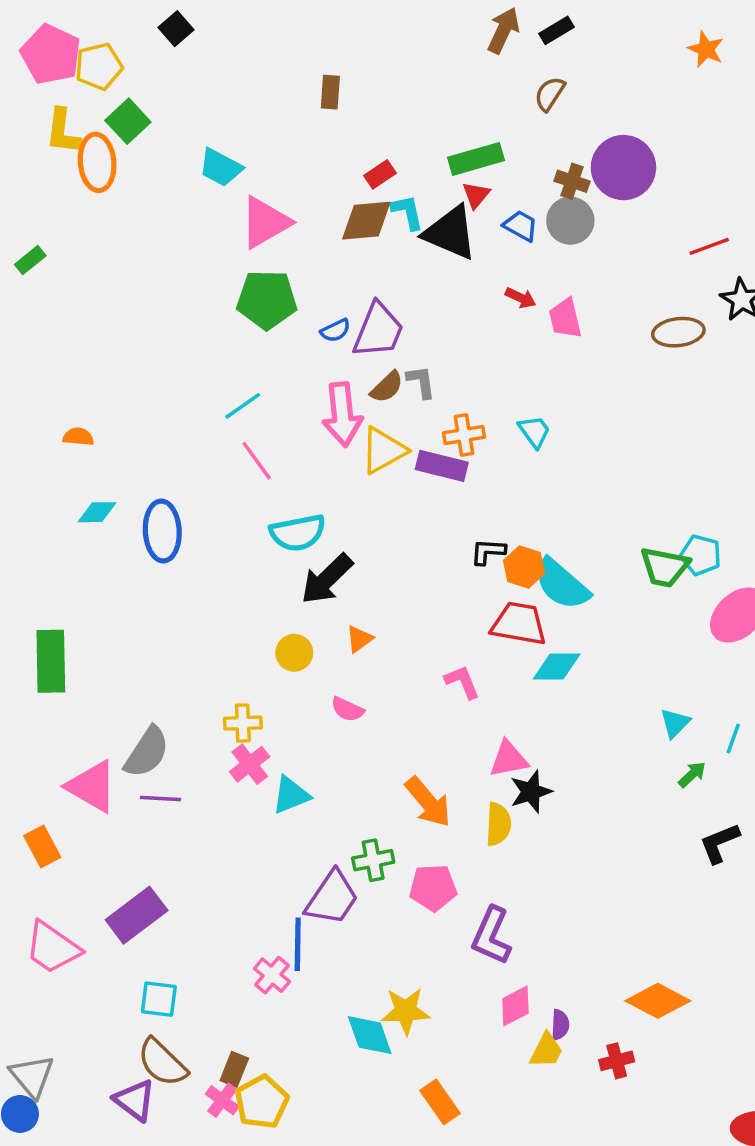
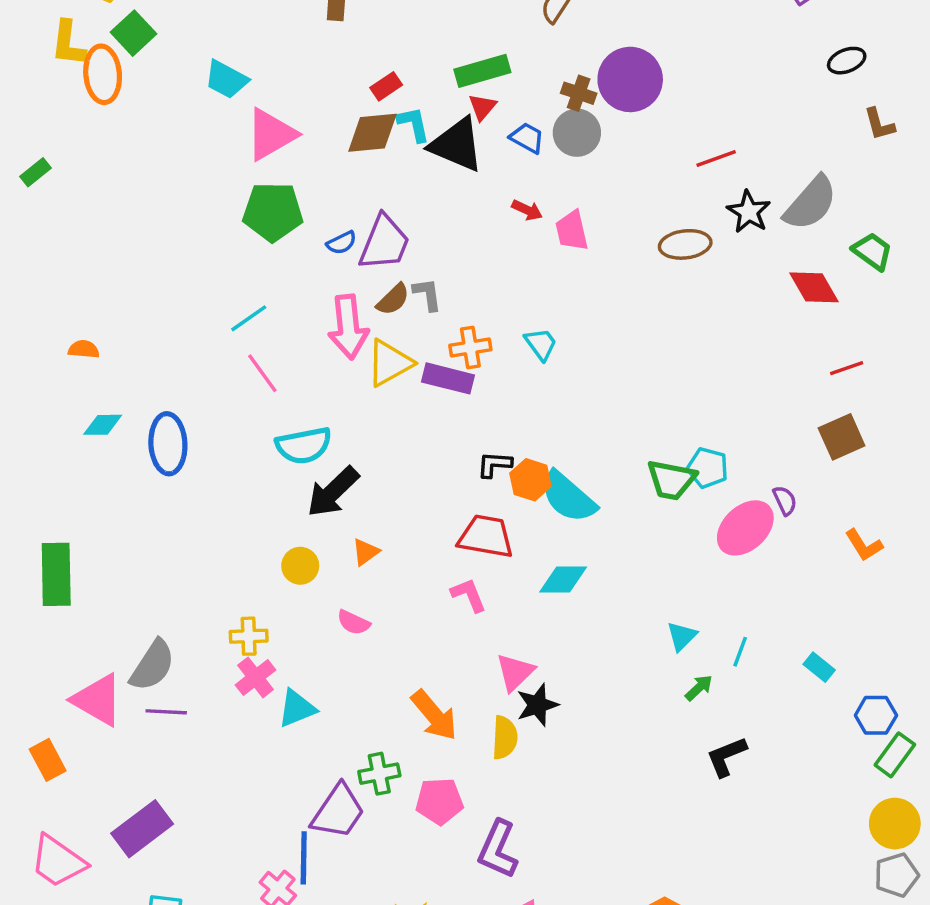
red trapezoid: (519, 624) -> (486, 537), moved
pink triangle: (509, 759) -> (515, 672), turned -33

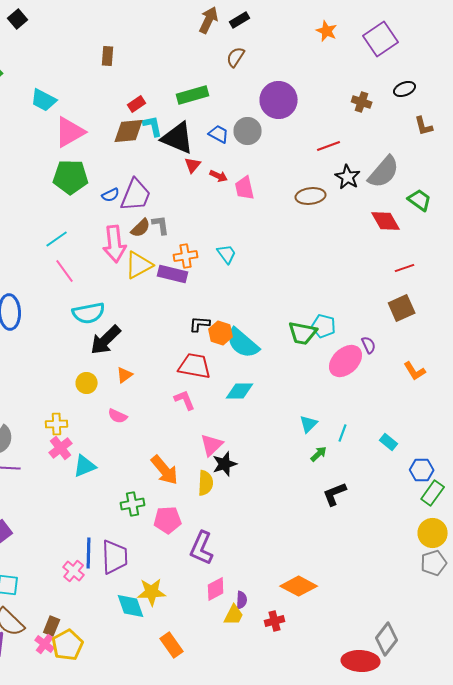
brown cross: (579, 93) -> (362, 102), moved
red triangle: (482, 107) -> (193, 165), moved
purple trapezoid: (338, 811) -> (115, 557), moved, turned -36

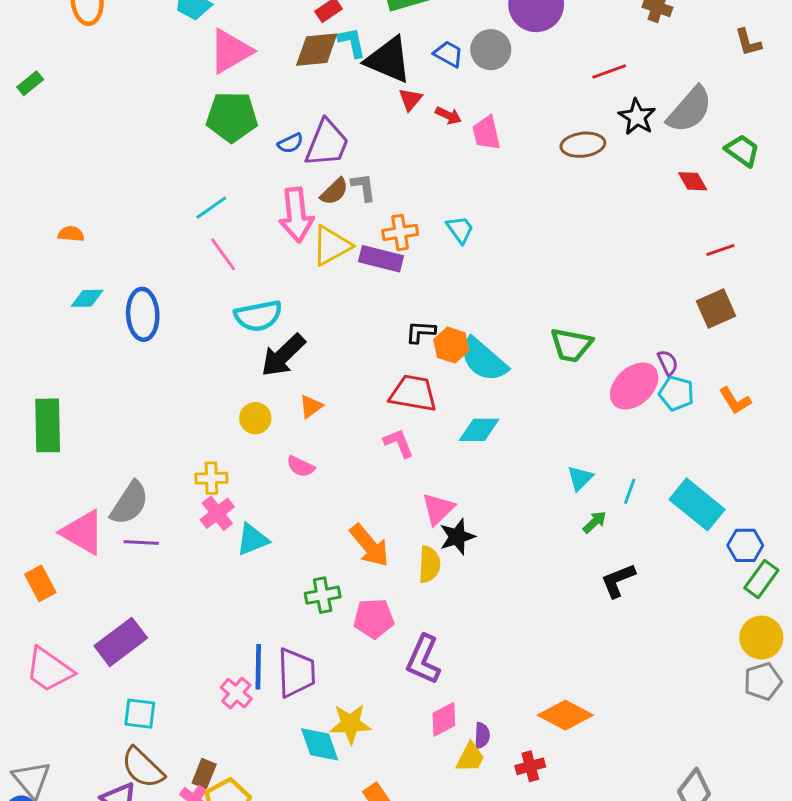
red diamond: (386, 221) -> (693, 181), size x0.7
cyan pentagon: (324, 326) -> (677, 393), moved
cyan rectangle: (389, 442) -> (697, 504), size x2.0

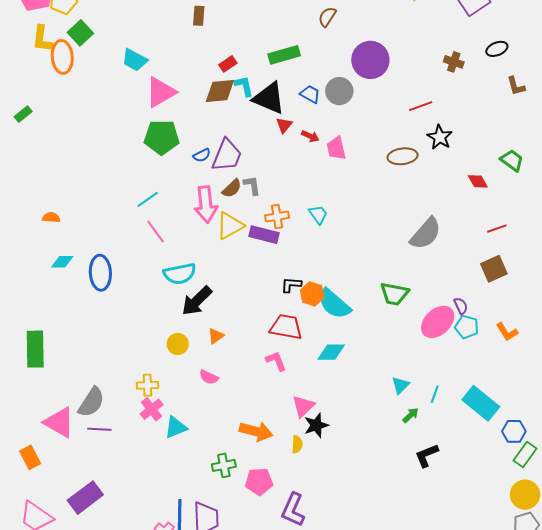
gray semicircle: (690, 110) -> (426, 234), moved
orange arrow: (369, 545) -> (256, 431), turned -36
yellow semicircle: (429, 564) -> (297, 444), size x0.7

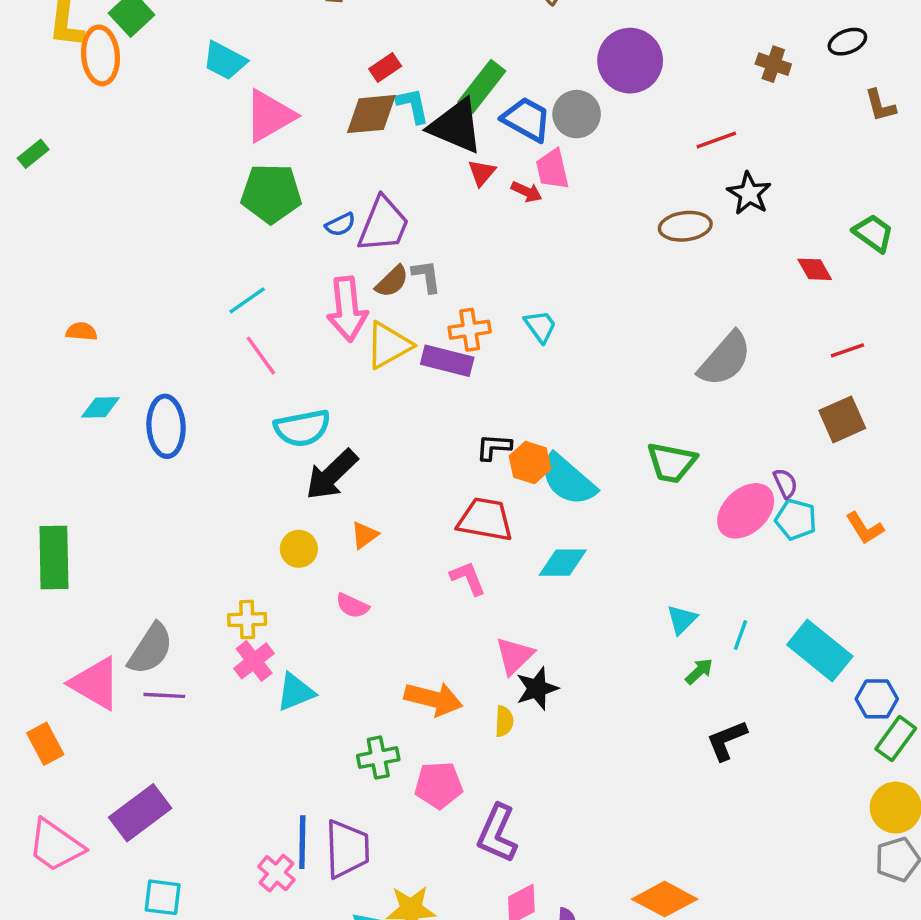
green rectangle: (284, 55) -> (482, 86), moved, turned -36
blue trapezoid: (310, 94) -> (527, 119), size x1.4
pink trapezoid: (336, 148) -> (552, 169), moved

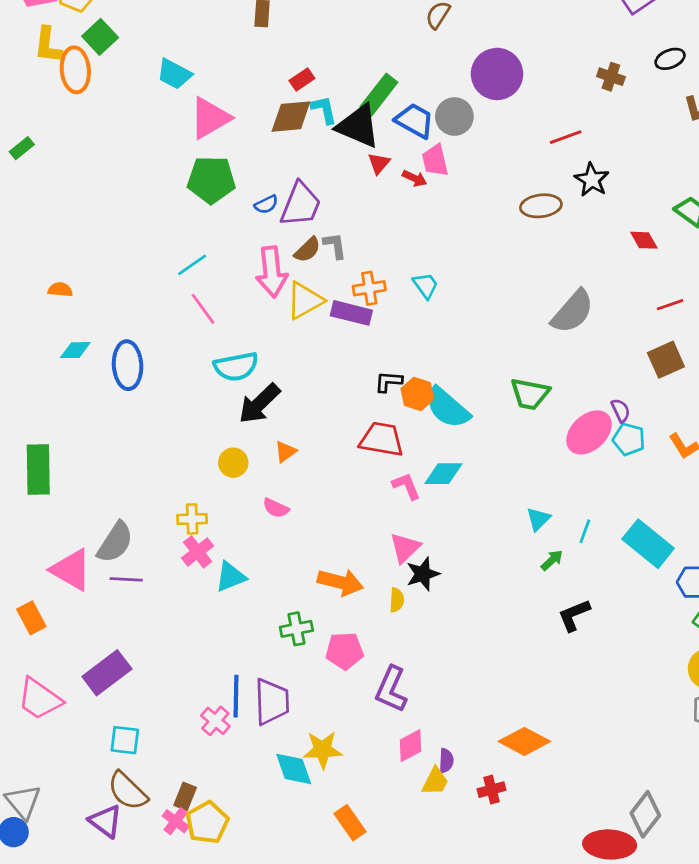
pink L-shape: (468, 578) -> (406, 486), moved

